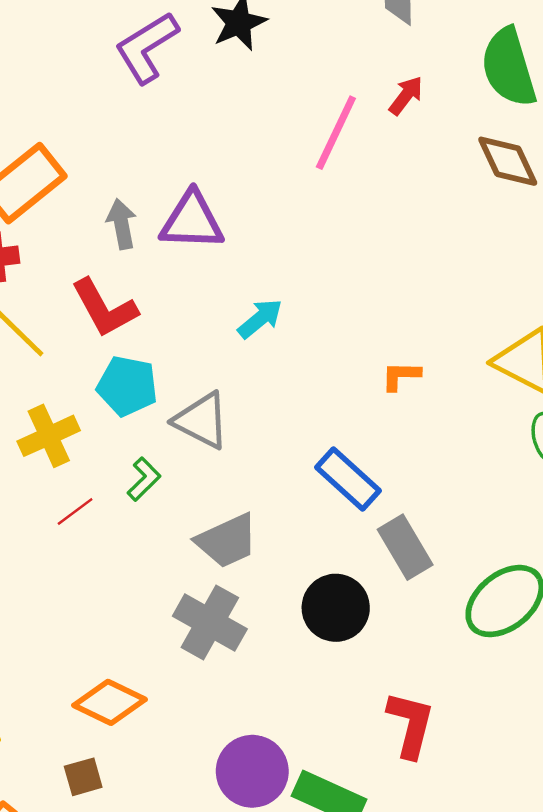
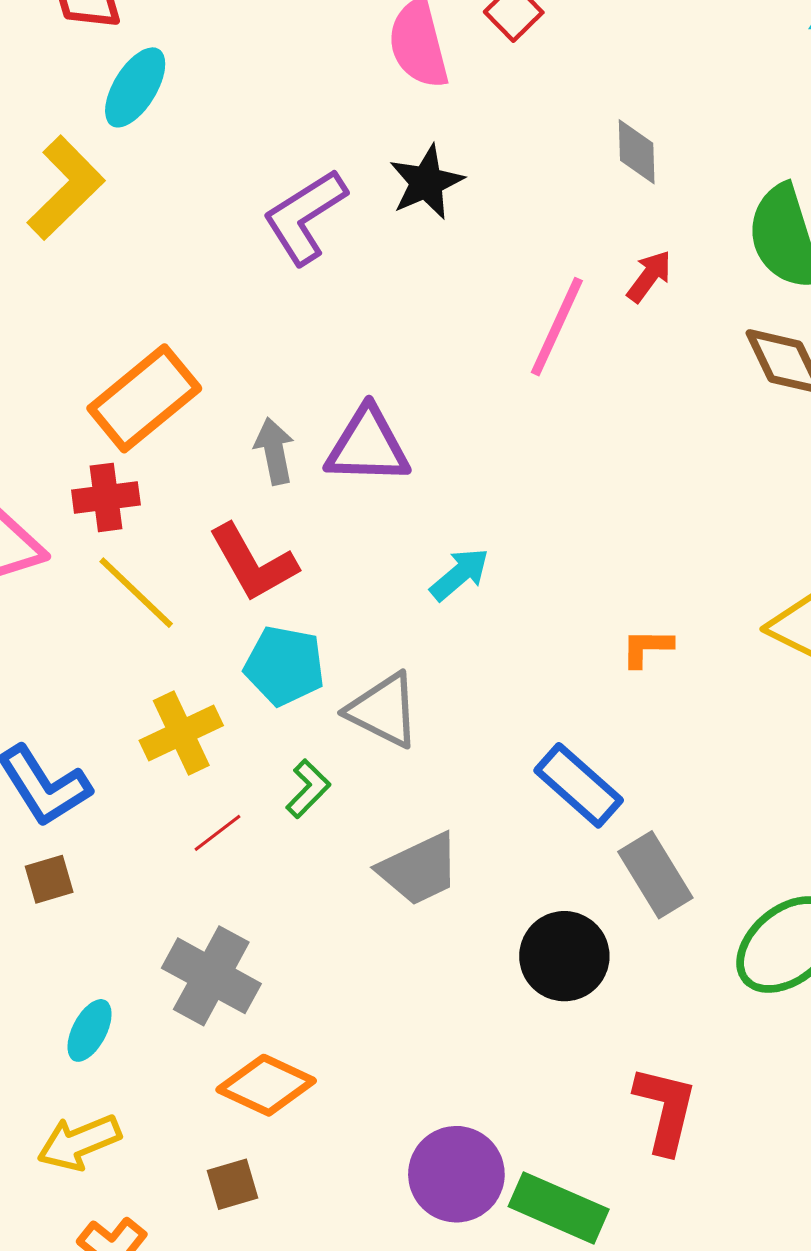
gray cross: (210, 623) -> (211, 976), moved

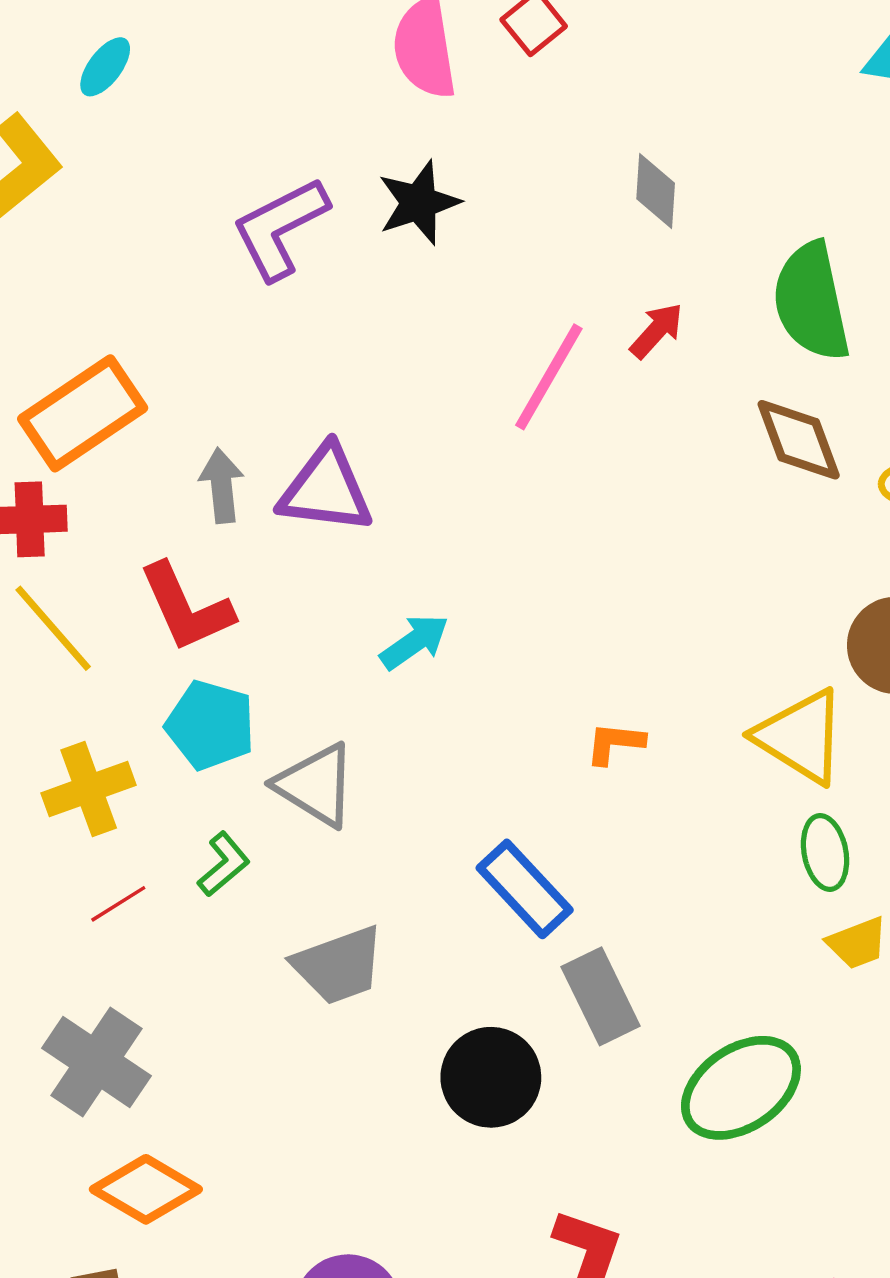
cyan ellipse: (135, 87) -> (105, 67), size x0.7

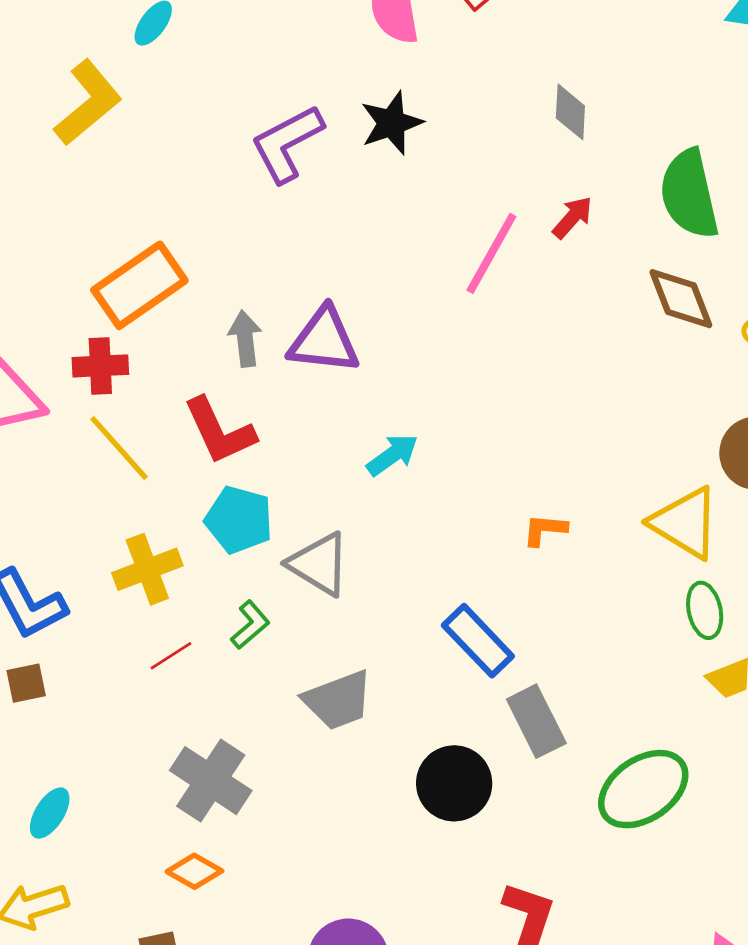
gray cross: (96, 1062) -> (211, 781), moved
orange diamond: (146, 1189) -> (194, 871), size x0.7

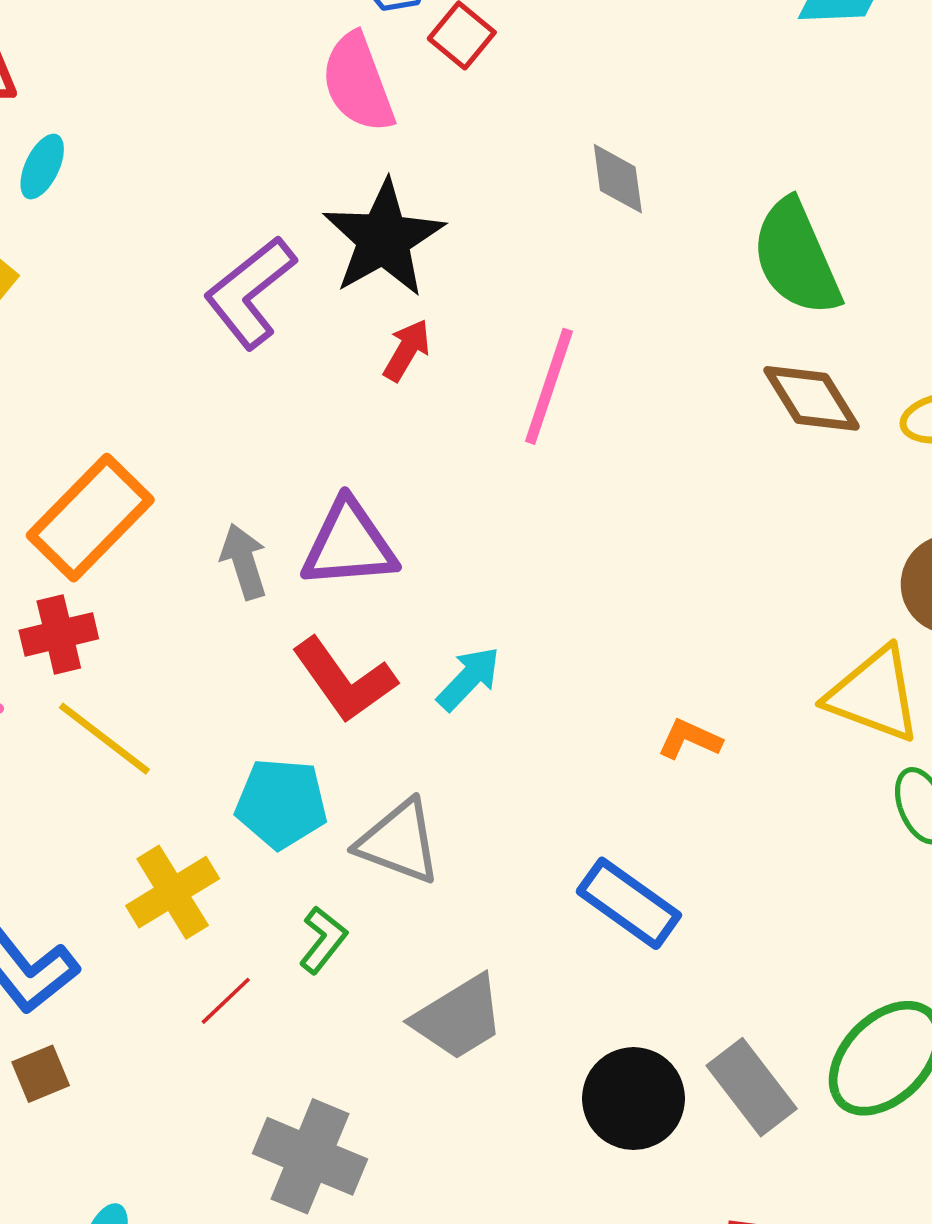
black star: (392, 123) -> (384, 239), size x1.4
red arrow: (572, 217) -> (407, 350), moved
red L-shape: (219, 431) -> (344, 680), moved
orange L-shape: (545, 530) -> (690, 739), turned 30
gray rectangle: (536, 721) -> (752, 1087), moved

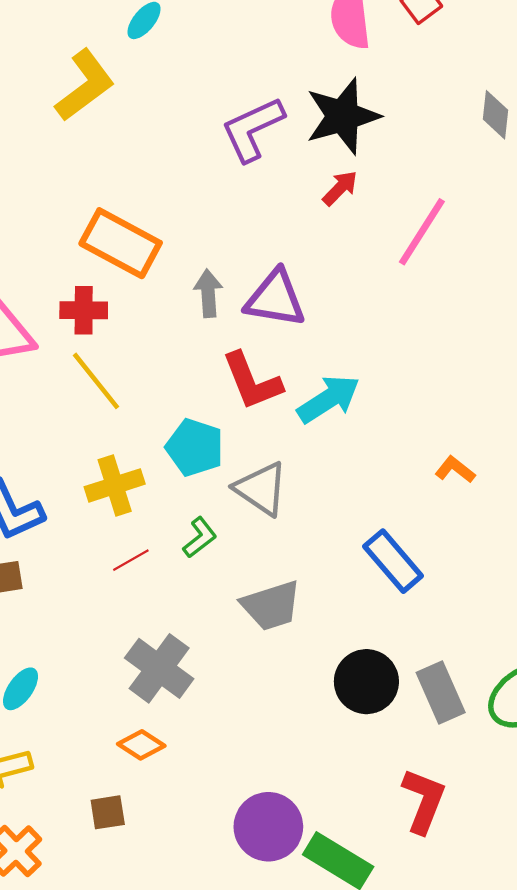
orange rectangle: (90, 518) -> (121, 243), turned 60
cyan arrow: (469, 679) -> (329, 399), size x1.4

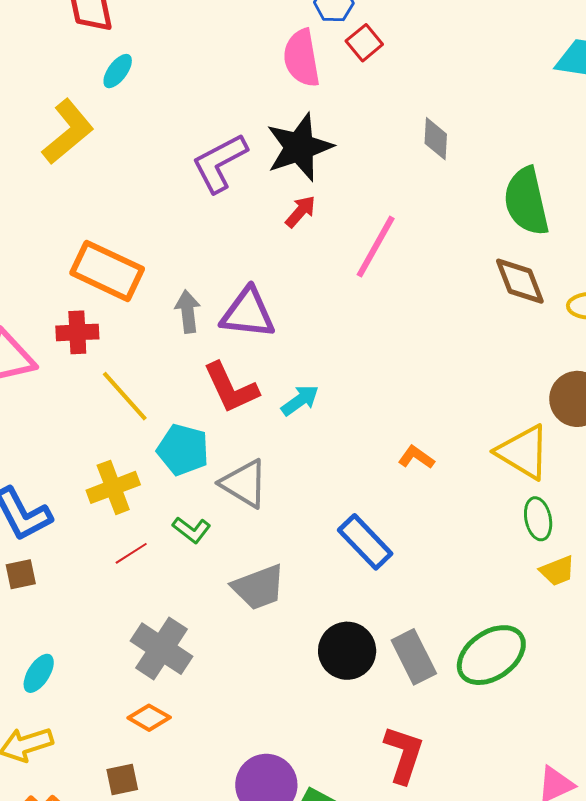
yellow line: (96, 381) -> (125, 396), moved
cyan arrow: (329, 399) -> (300, 400), size x0.7
green L-shape: (200, 537) -> (192, 530), turned 78

